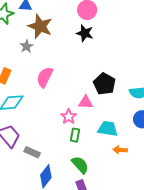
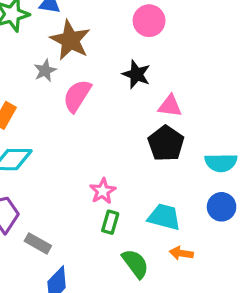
black star: (85, 33) -> (136, 74), moved
pink semicircle: (45, 77) -> (77, 96), moved
pink triangle: (86, 102) -> (170, 106), moved
green semicircle: (80, 165) -> (135, 264), moved

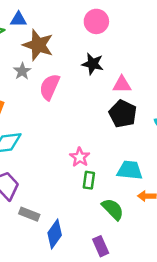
gray rectangle: (38, 243) -> (29, 214), moved

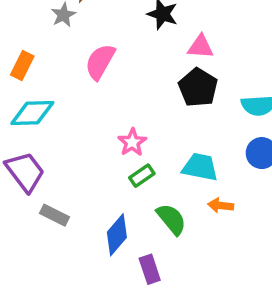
pink semicircle: (50, 87) -> (100, 62), moved
green rectangle: (89, 180) -> (142, 176), turned 42
blue diamond: (55, 234) -> (117, 235), moved

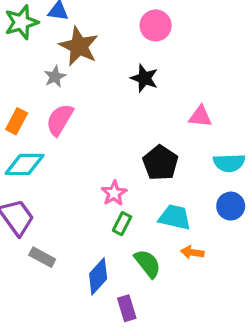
pink triangle: (201, 47) -> (200, 117), moved
pink semicircle: (100, 62) -> (60, 120), moved
black pentagon: (198, 87) -> (160, 163), moved
green rectangle: (142, 176) -> (122, 224), turned -30

